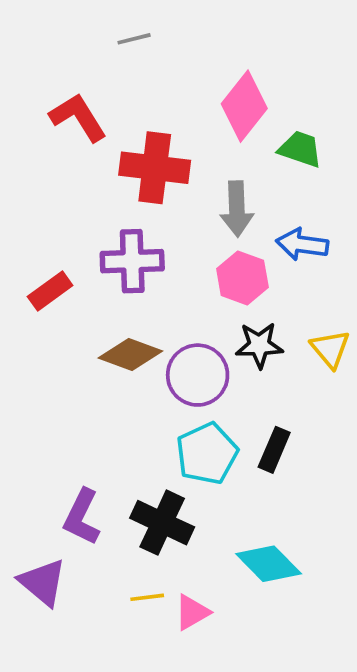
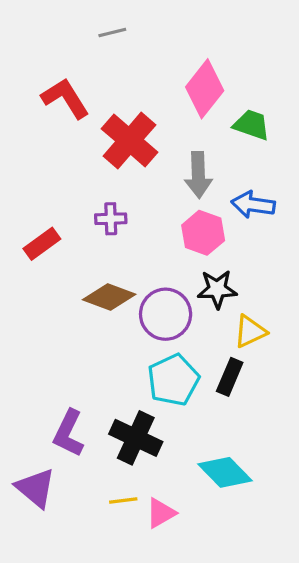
red cross: (155, 168) -> (130, 140), turned 34
purple cross: (132, 261) -> (111, 219), size x0.6
yellow triangle: (330, 349) -> (250, 331), moved, turned 45

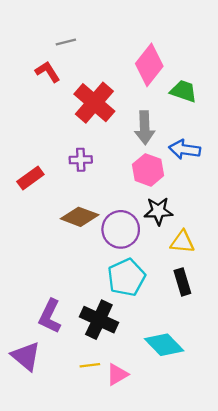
gray line: (112, 32) -> (66, 42), moved
red L-shape: (65, 98) -> (48, 72), size x0.7
yellow triangle: (250, 331) -> (182, 242), turned 30
black rectangle: (230, 377) -> (182, 282), moved, turned -40

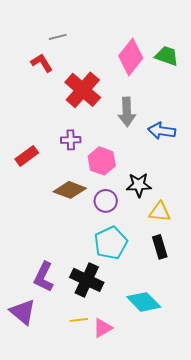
green trapezoid: (184, 91) -> (167, 56), moved
pink hexagon: (148, 170) -> (102, 161), moved
purple circle: (121, 229) -> (106, 201), size x0.7

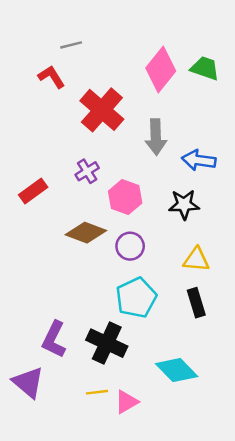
purple cross: (71, 140) -> (87, 171), turned -30
black star: (139, 185) -> (184, 204), moved

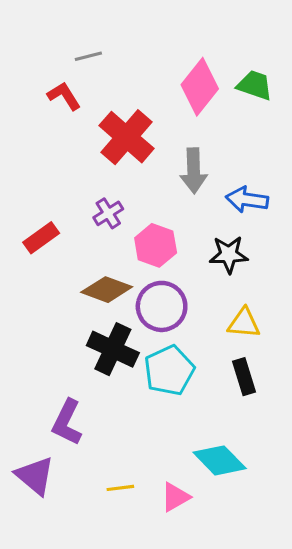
purple circle: (130, 246) -> (162, 306), size x1.4
black cross: (107, 343) -> (113, 349), moved
pink triangle: (126, 402) -> (175, 497), moved

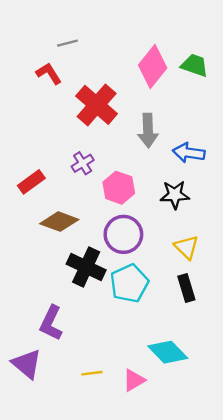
brown diamond: (107, 290) -> (59, 222), moved
yellow triangle: (244, 323) -> (186, 247), turned 40

